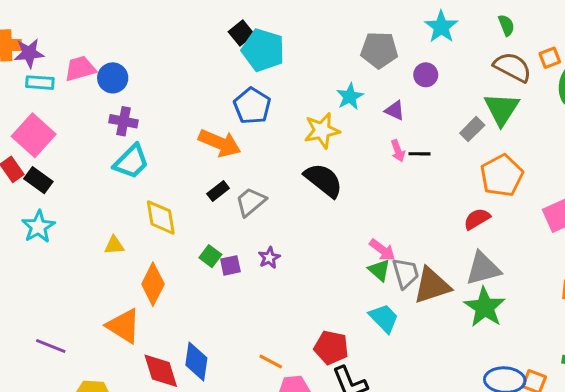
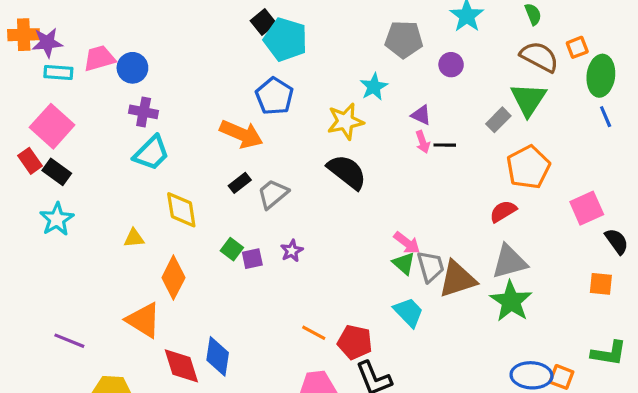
purple triangle: (395, 110) -> (421, 115), moved
orange line: (271, 361) -> (314, 333), moved

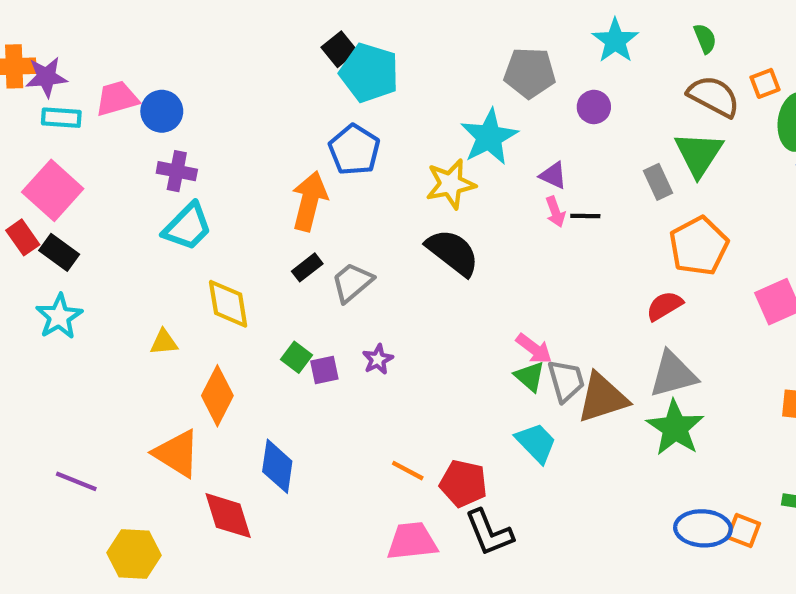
cyan star: (374, 87) -> (489, 137), size x1.5
gray rectangle: (498, 120) -> (658, 182), turned -70
orange arrow: (241, 134) -> (309, 201), turned -99
blue diamond: (218, 356) -> (277, 466), moved

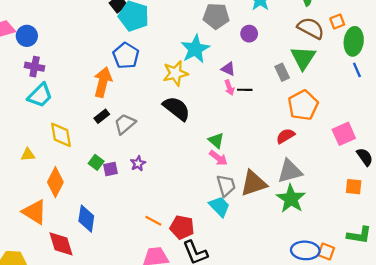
green triangle: (530, 376) -> (216, 140), moved
gray trapezoid: (566, 381) -> (226, 186), moved

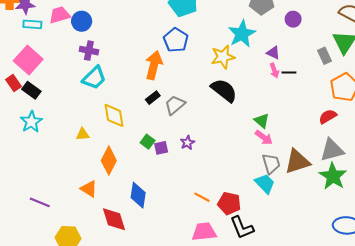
orange triangle: (35, 212) -> (89, 189), size x0.7

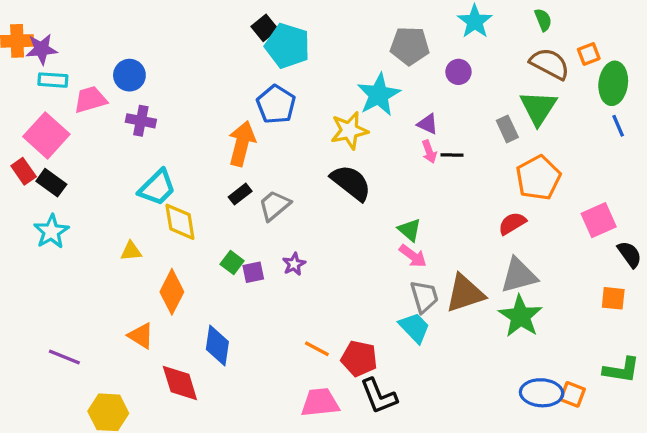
pink trapezoid: (60, 15) -> (90, 100), moved
cyan trapezoid: (94, 78) -> (157, 188), moved

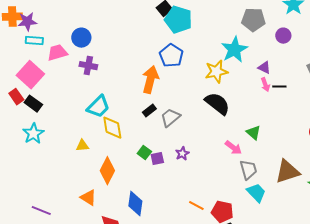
pink arrow: (413, 256) -> (233, 148), moved
gray trapezoid: (424, 297) -> (248, 170), moved

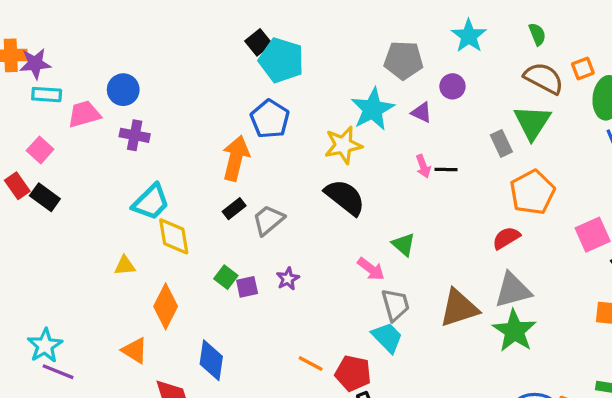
purple triangle: (264, 68) -> (422, 112), moved
pink square: (30, 75) -> (40, 150), size x0.6
cyan star: (33, 134) -> (45, 346), moved
cyan trapezoid: (256, 193) -> (387, 337), moved

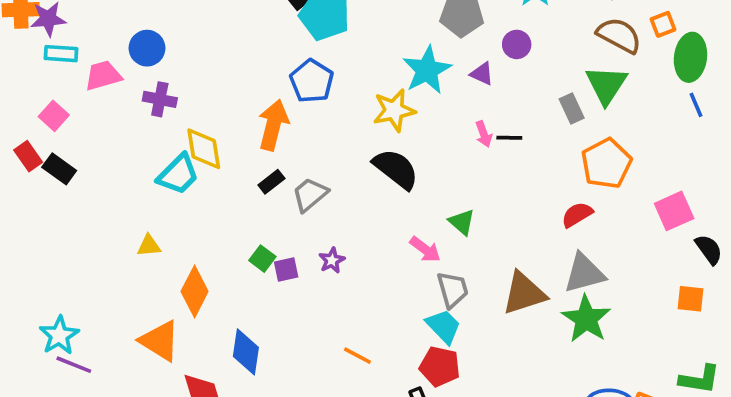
yellow diamond: (174, 236) -> (204, 149), moved
orange triangle: (135, 350) -> (160, 341), size x1.4
red pentagon: (353, 373) -> (440, 366), moved

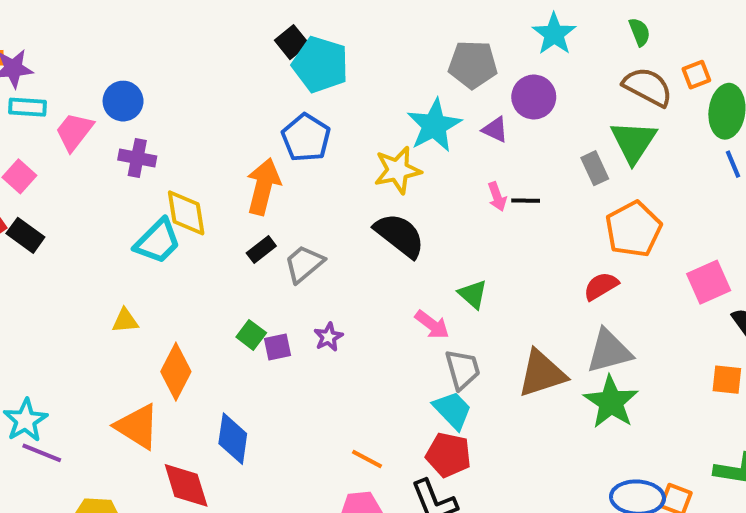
purple circle: (517, 44) -> (534, 97), size x1.4
pink trapezoid: (103, 76) -> (74, 132), turned -36
orange line: (357, 356) -> (367, 459), moved

